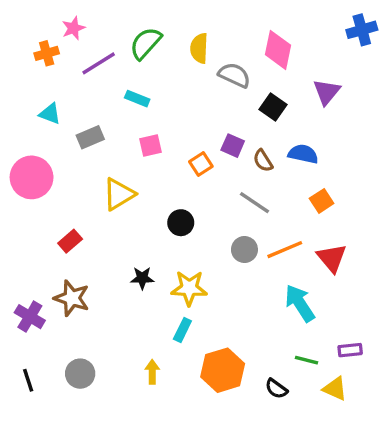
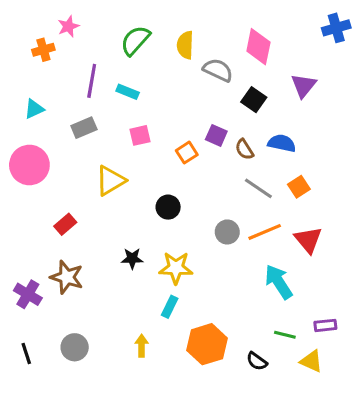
purple line: (99, 63) -> (92, 81), moved, turned -48
cyan triangle: (50, 114) -> (34, 109), moved, turned -45
gray line: (255, 203) -> (258, 188), moved

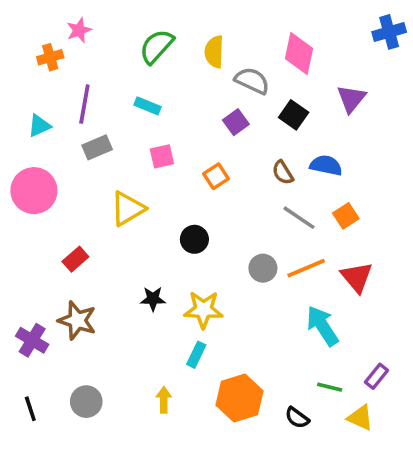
purple line: (92, 81) -> (84, 104), moved
purple square: (216, 135) -> (236, 122), moved, turned 30
purple rectangle: (325, 325) -> (377, 376), turned -45

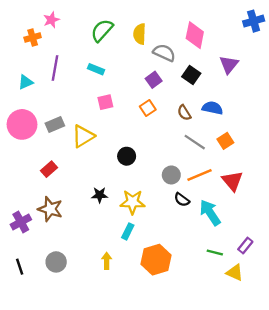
gray rectangle: (97, 147) -> (55, 124), moved
orange square: (216, 176) -> (148, 108), moved
purple cross: (32, 340) -> (21, 222), turned 30
black semicircle: (297, 418) -> (182, 200), moved

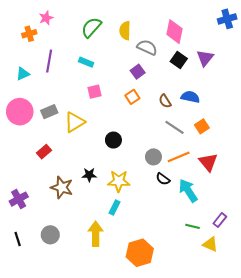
black square: (191, 75) -> (179, 60), moved
brown star: (50, 209) -> (62, 187), moved
orange hexagon: (156, 260) -> (140, 253), moved
yellow arrow: (107, 261) -> (96, 234), size x1.6

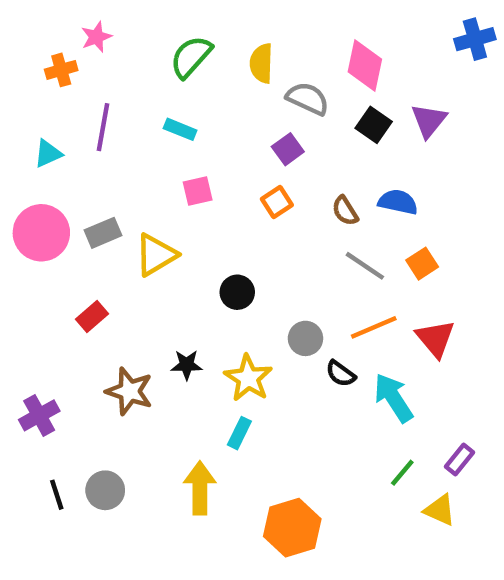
gray circle: (153, 157) -> (305, 338), moved
yellow star: (119, 181) -> (248, 378), turned 30
green line: (192, 226) -> (402, 473), turned -64
black line: (18, 239) -> (57, 495), moved

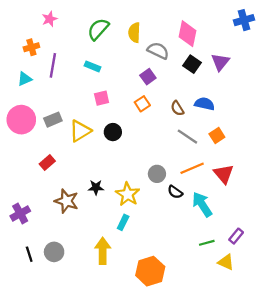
orange cross: (61, 70) -> (31, 47), moved
black circle: (237, 292) -> (113, 132), moved
green line: (402, 473) -> (207, 243), turned 35

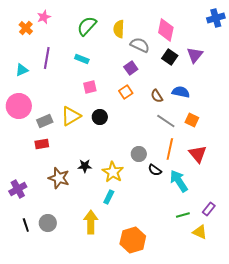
orange cross: (31, 47) -> (26, 28), moved, turned -32
gray rectangle: (53, 120) -> (45, 121), moved
orange square: (217, 135) -> (192, 120), turned -32
red rectangle: (47, 163) -> (42, 144), turned 32
orange line: (192, 168) -> (170, 149), turned -55

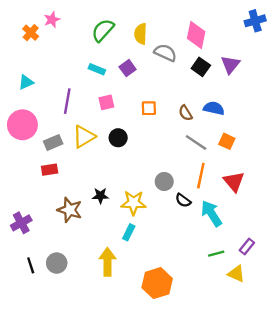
purple line: (47, 58) -> (67, 101), moved
purple square: (131, 68) -> (128, 68), moved
orange square: (126, 92) -> (149, 108), turned 32
yellow star: (113, 172) -> (133, 203), turned -30

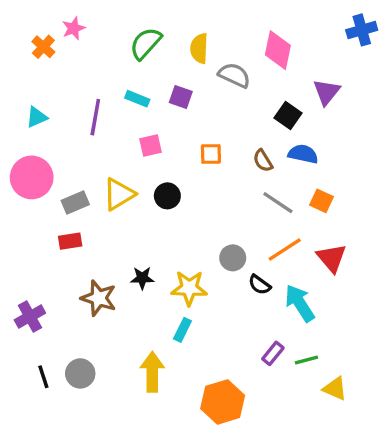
black square: (201, 67) -> (288, 115), moved
purple square: (128, 68) -> (181, 97), turned -35
purple line: (67, 101) -> (95, 117), moved
orange line: (201, 176) -> (285, 249), turned 45
purple rectangle: (247, 246) -> (273, 353), moved

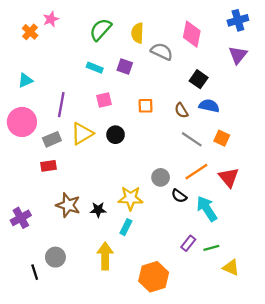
blue cross: (362, 30) -> (238, 20), moved
purple triangle: (327, 92) -> (238, 55), moved
purple line: (95, 117) -> (61, 105), moved
black star: (142, 278) -> (98, 210), moved
black line: (43, 377) -> (35, 272), moved

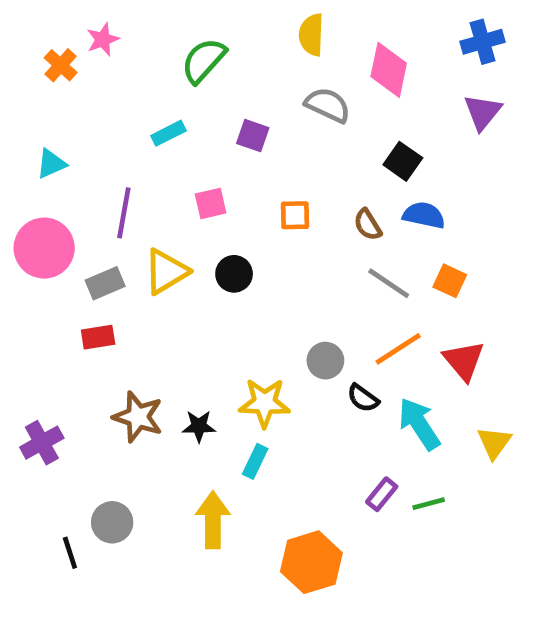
yellow semicircle: (137, 33) -> (311, 35), moved
cyan rectangle: (95, 68) -> (168, 133), moved, turned -49
yellow triangle: (231, 268) -> (494, 443), moved, turned 42

